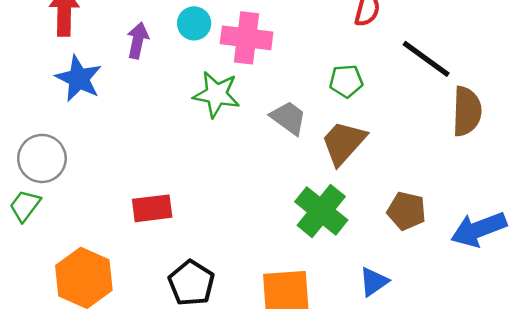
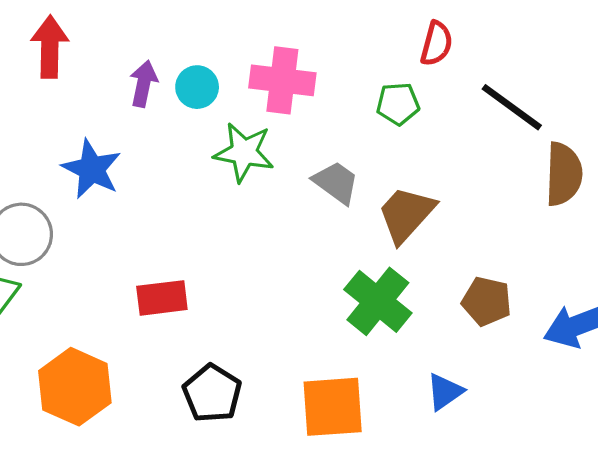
cyan circle: (194, 23) -> (197, 87), moved
blue star: (79, 78) -> (92, 169), moved
green pentagon: (346, 81) -> (398, 104), moved

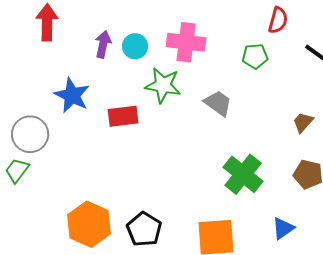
brown trapezoid: (406, 214) -> (303, 122), moved, size x0.6
red rectangle: (162, 298) -> (123, 116), moved
orange hexagon: (75, 387) -> (89, 224), moved

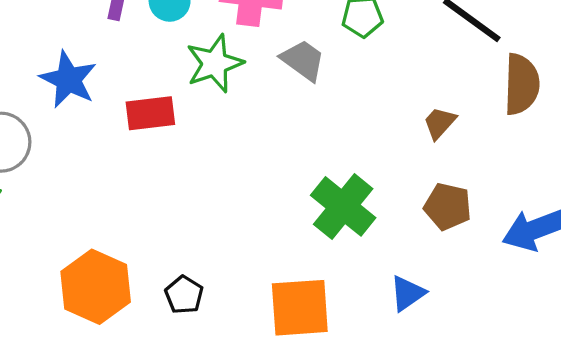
green star: (163, 85) -> (215, 63), turned -30
gray trapezoid: (218, 103) -> (303, 60), moved
black pentagon: (144, 229) -> (184, 295), size x0.7

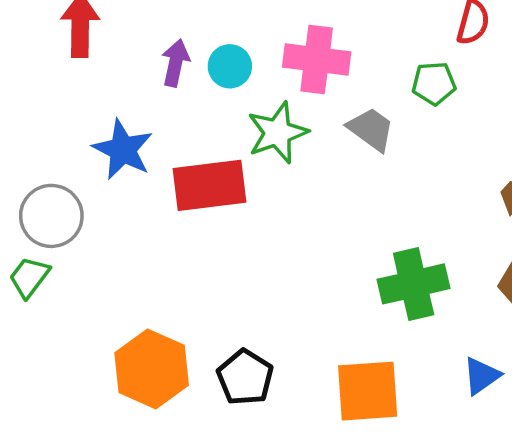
red rectangle: (150, 113) -> (209, 185), size x1.4
green cross: (343, 206) -> (414, 284), turned 38
black pentagon: (184, 295) -> (245, 377), size x1.4

